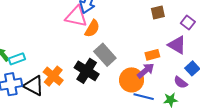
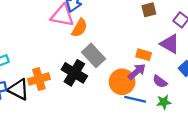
orange rectangle: (152, 55) -> (144, 55), turned 32
orange cross: (53, 76) -> (39, 79), turned 36
purple semicircle: (181, 82) -> (160, 82), moved

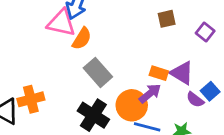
purple triangle: (170, 44) -> (182, 73), moved
black cross: (74, 73) -> (93, 115), moved
purple semicircle: (160, 82) -> (195, 100), moved

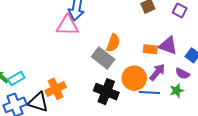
orange semicircle: (82, 39) -> (113, 43), moved
purple arrow: (150, 93) -> (157, 72), moved
purple semicircle: (195, 100) -> (183, 74), moved

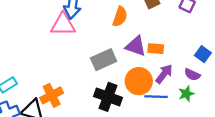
orange semicircle: (113, 43) -> (120, 17), moved
purple triangle: (168, 46) -> (136, 46), moved
gray rectangle: (103, 58) -> (104, 60), turned -60

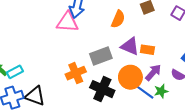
green star: (186, 94) -> (161, 91), moved
orange cross: (52, 95) -> (76, 73), moved
blue line: (156, 97) -> (145, 92), turned 30

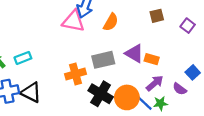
orange semicircle: (118, 19) -> (111, 22), moved
cyan rectangle: (15, 72) -> (23, 58), moved
orange circle: (130, 77) -> (127, 97), moved

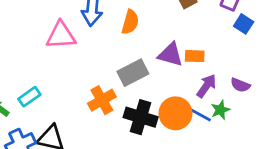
pink triangle: (73, 21) -> (61, 35), moved
blue square: (193, 72) -> (244, 24), moved

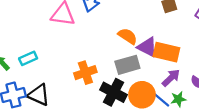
orange semicircle: (130, 22) -> (128, 36), moved, turned -84
orange rectangle: (195, 56) -> (166, 52), size x1.6
gray rectangle: (133, 73) -> (127, 65), moved

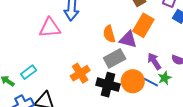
orange semicircle: (128, 36) -> (109, 34), turned -126
orange rectangle: (166, 52) -> (143, 25), moved, turned -60
purple arrow: (171, 78) -> (154, 61), turned -66

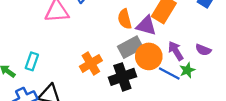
cyan rectangle: (29, 72) -> (32, 61), turned -35
orange circle: (133, 81) -> (149, 56), moved
black cross: (108, 85) -> (122, 77), turned -35

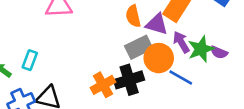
purple arrow: (176, 51) -> (181, 42), moved
orange cross: (91, 63) -> (103, 85), moved
green star: (187, 70) -> (201, 49), moved, size x1.5

